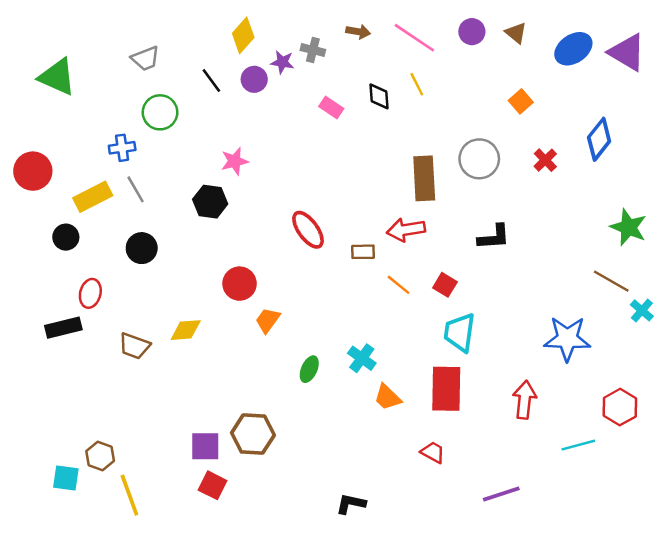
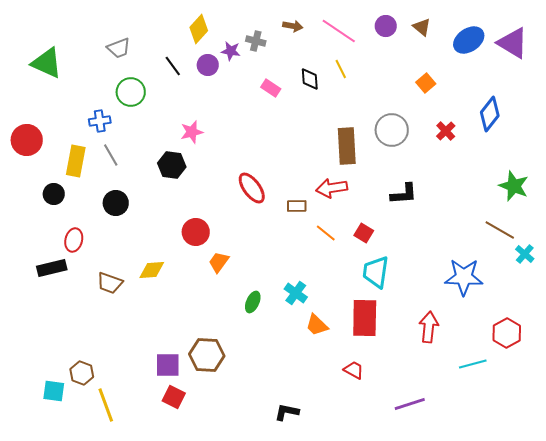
yellow rectangle: (93, 197) -> (76, 161), turned -52

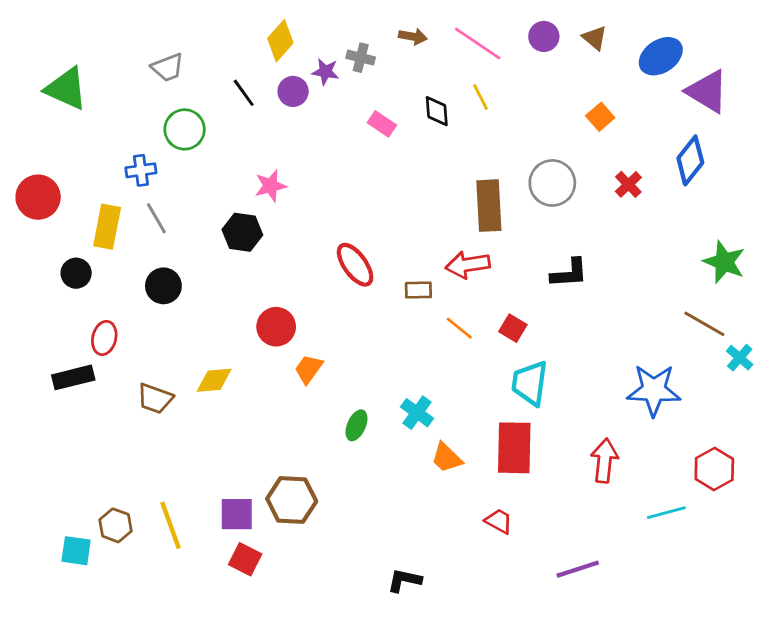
purple triangle: (513, 43) -> (707, 91), moved
yellow line: (106, 405) -> (170, 525), moved

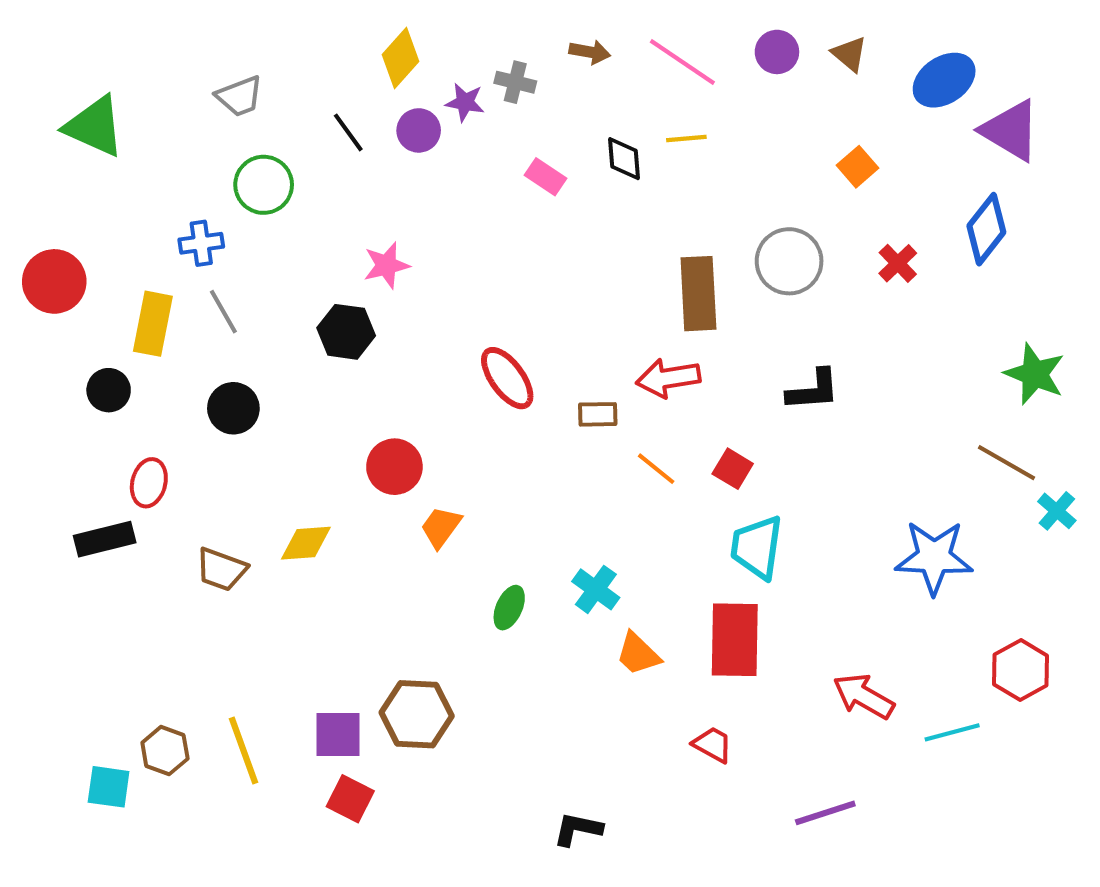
yellow line: (480, 97) -> (686, 139), turned -68
red arrow: (604, 461) -> (864, 696), moved, turned -66

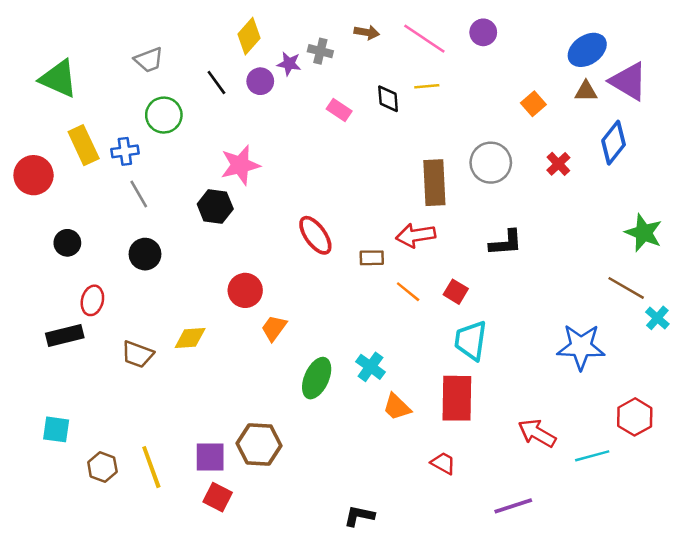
brown triangle: (849, 54) -> (586, 91), moved, turned -40
pink star: (386, 265) -> (240, 165), size x1.4
yellow rectangle: (153, 324) -> (84, 145), moved, turned -36
green ellipse: (509, 608) -> (317, 378), size x1.5
cyan square: (109, 787) -> (56, 429), moved

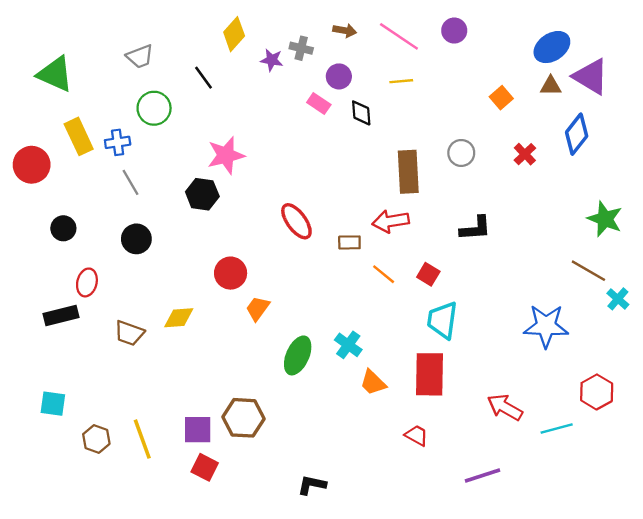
purple circle: (260, 81) -> (339, 76), moved
black diamond: (388, 99) -> (361, 113), moved
gray circle: (491, 163) -> (461, 153), size x0.7
black L-shape: (359, 516) -> (312, 485), moved

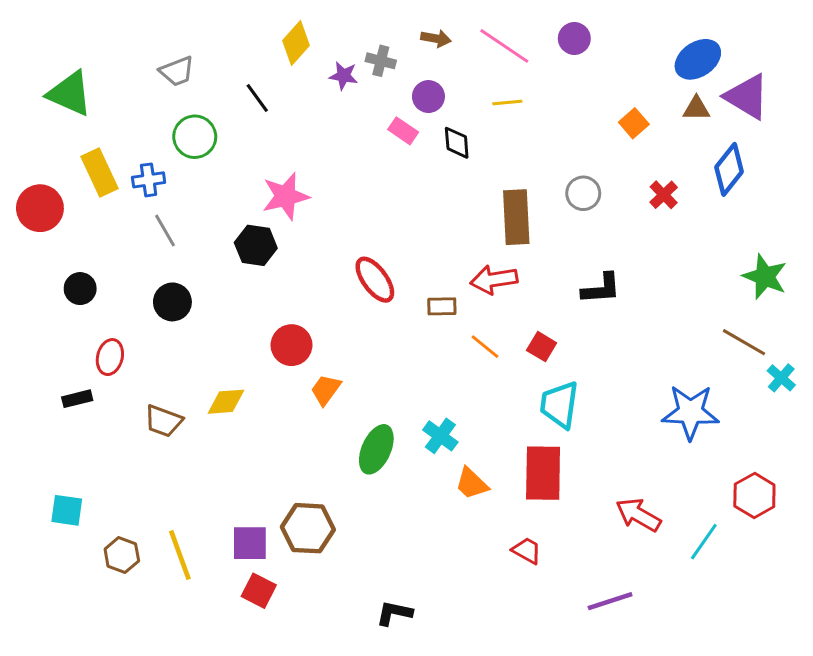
black rectangle: (61, 315) -> (77, 399), size x0.7
cyan line: (557, 428) -> (704, 542), turned -40

